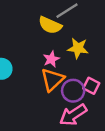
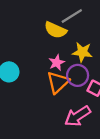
purple circle: (73, 91) -> (78, 75), moved

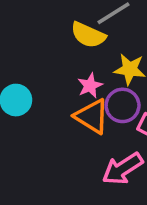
orange triangle: (58, 82) -> (92, 116), turned -45

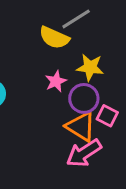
orange triangle: (92, 116) -> (81, 127), moved

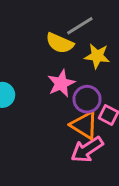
yellow star: (90, 67) -> (97, 56), moved
pink star: (56, 81) -> (61, 83), size x1.4

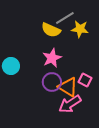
yellow star: (97, 56) -> (80, 29), moved
purple circle: (87, 99) -> (52, 82), moved

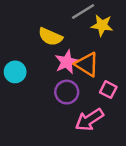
yellow semicircle: (51, 30) -> (50, 37), moved
orange triangle: (68, 87) -> (87, 64), moved

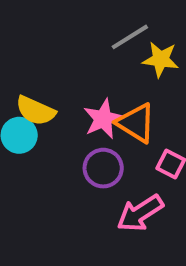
yellow semicircle: (50, 37) -> (36, 111), moved

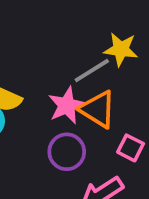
gray line: (130, 37) -> (92, 71), moved

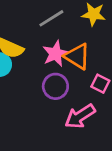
gray line: (92, 71) -> (51, 18), moved

